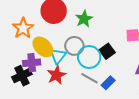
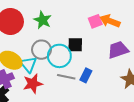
black square: (107, 51) -> (75, 45), turned -35
red star: (56, 75) -> (33, 84), turned 30

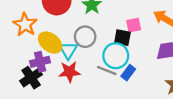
pink square: (95, 21) -> (134, 25), moved
cyan circle: (59, 56) -> (116, 56), moved

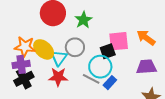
orange star: (25, 25) -> (25, 47), moved, turned -30
pink square: (134, 25) -> (119, 41), size x1.5
black square: (122, 38) -> (108, 51), turned -35
purple cross: (40, 62) -> (21, 64), moved

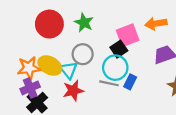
orange arrow: (146, 38) -> (156, 24), turned -30

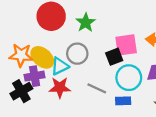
cyan circle: (115, 68) -> (129, 78), moved
cyan triangle: (69, 70) -> (60, 66), turned 30
blue rectangle: (130, 82) -> (123, 101), moved, turned 48
purple cross: (30, 88) -> (35, 76), moved

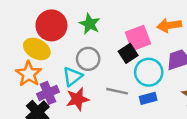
orange star: (21, 55) -> (29, 74), turned -30
yellow ellipse: (42, 57) -> (37, 49), moved

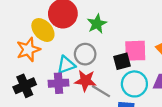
purple cross: (48, 93) -> (59, 83), moved
red star: (78, 99) -> (85, 81), moved

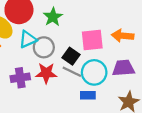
black square: (122, 61) -> (71, 56), moved, turned -35
cyan triangle: (66, 65) -> (28, 39), moved
gray line: (101, 91) -> (72, 72), moved

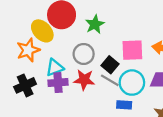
cyan triangle: (28, 39) -> (55, 68), moved

